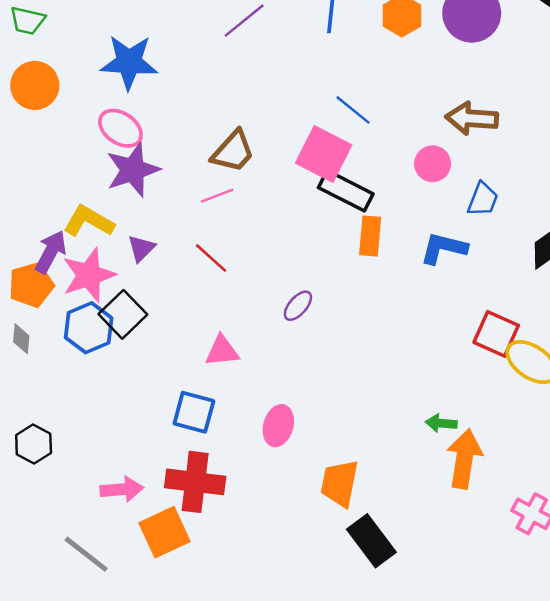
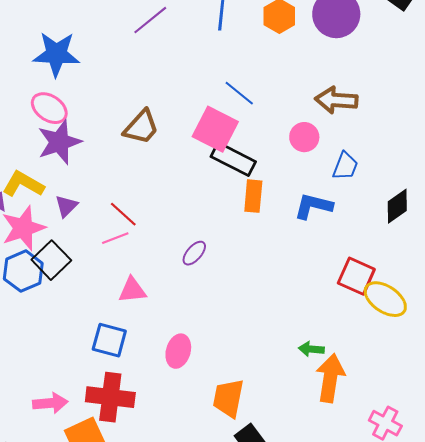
pink line: (217, 196) -> (115, 238), moved

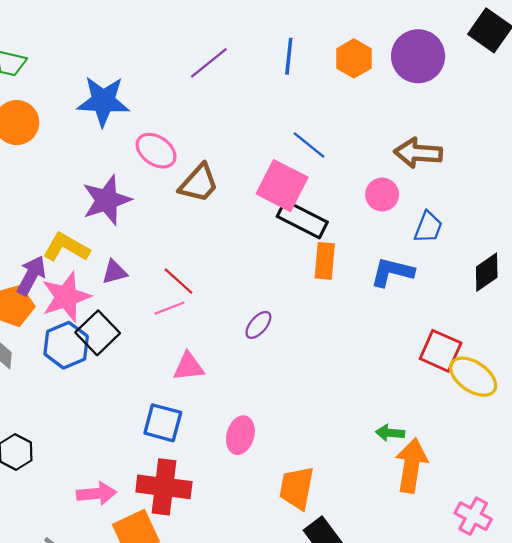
pink ellipse: (49, 108) -> (156, 151), moved
purple triangle: (66, 206) -> (114, 272), turned 30

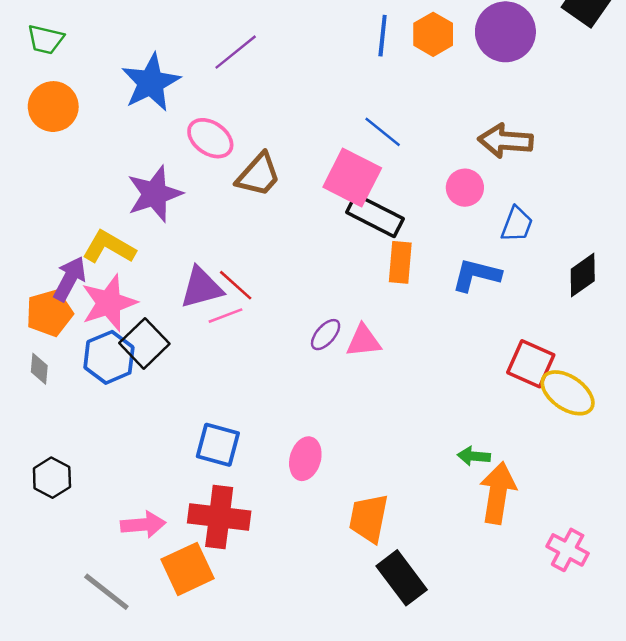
blue line: (289, 56) -> (383, 36), moved
purple line: (209, 63) -> (236, 52), moved
blue star: (103, 101) -> (151, 82), turned -30
purple triangle: (114, 272) -> (201, 288), moved, size x1.5
pink triangle: (189, 367) -> (364, 341), moved

